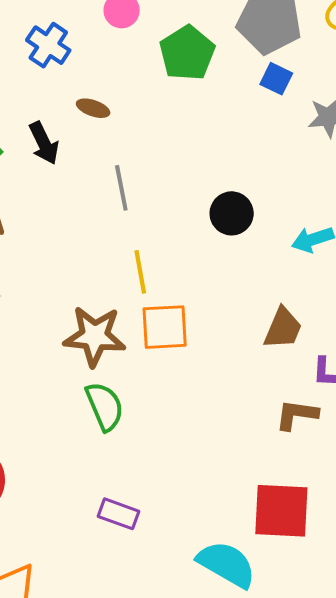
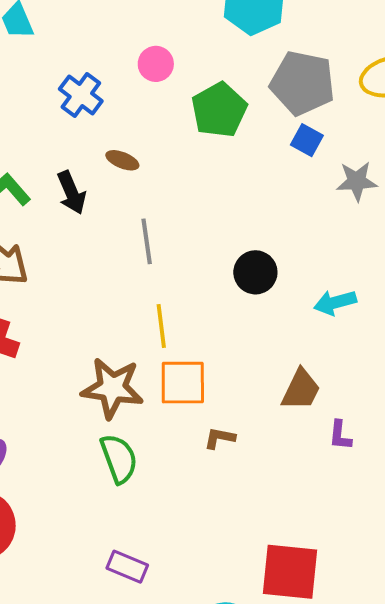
brown L-shape: (297, 415) -> (220, 438), moved, size x0.7

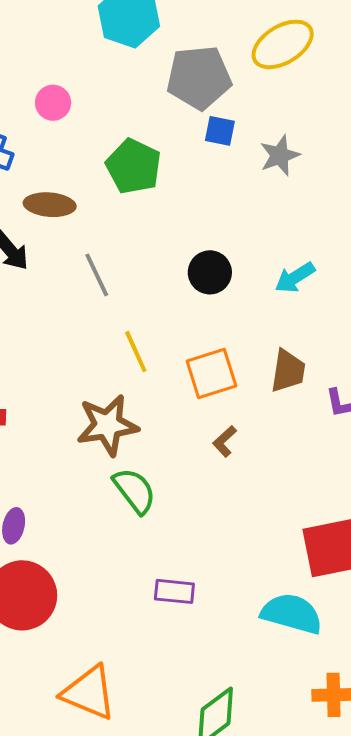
green pentagon: (219, 110) -> (134, 166), moved
brown ellipse: (122, 160) -> (50, 205), size x1.5
orange square: (183, 383) -> (211, 373), moved
brown L-shape: (220, 438) -> (225, 441), turned -36

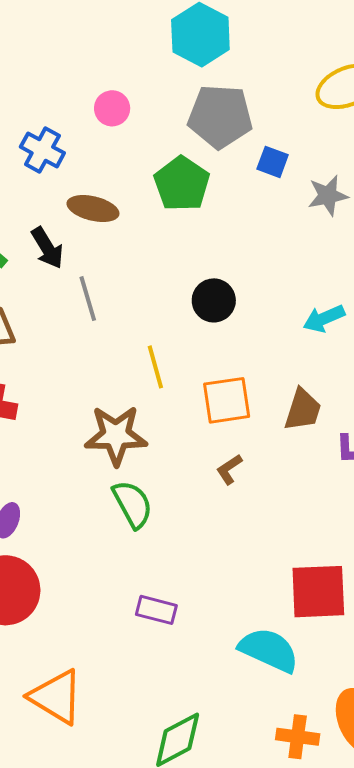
gray pentagon: (199, 78) -> (220, 116), moved
black circle: (210, 272) -> (214, 300), moved
gray line: (97, 275) -> (88, 299), moved

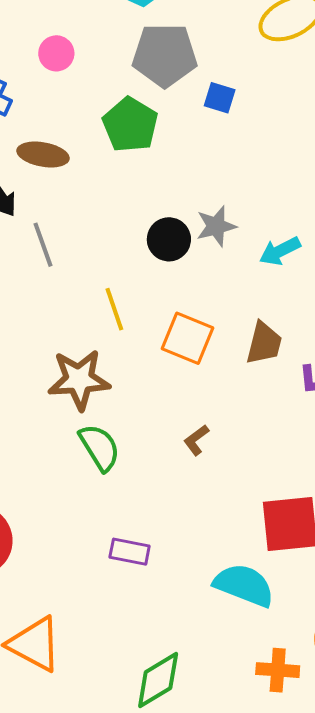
gray star: (328, 195) -> (216, 226), moved
orange square: (227, 400) -> (188, 338), turned 34
brown L-shape: (229, 469) -> (196, 440), moved

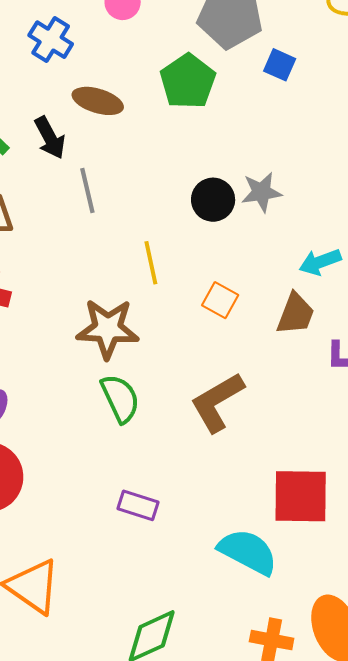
cyan arrow: (280, 251) -> (320, 262), moved
orange square: (188, 338) -> (220, 300), size x0.7
brown L-shape: (196, 440) -> (217, 402), size x2.0

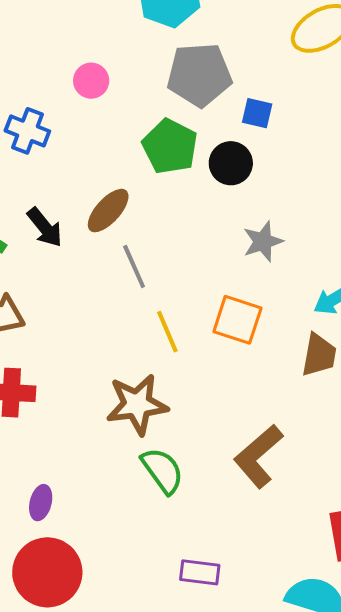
brown ellipse: (98, 101) -> (108, 211), moved, turned -54
gray line: (87, 191) -> (134, 267), moved
black circle: (213, 200) -> (231, 163), moved
orange square: (220, 300) -> (237, 320), moved, size x1.4

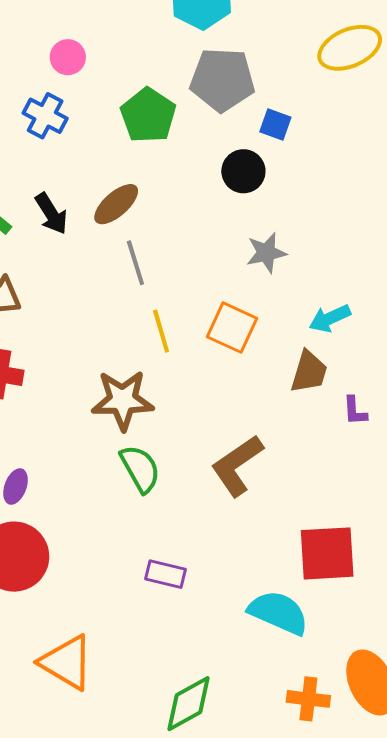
pink circle: (91, 81) -> (68, 57), moved
green pentagon: (170, 146) -> (148, 115), moved

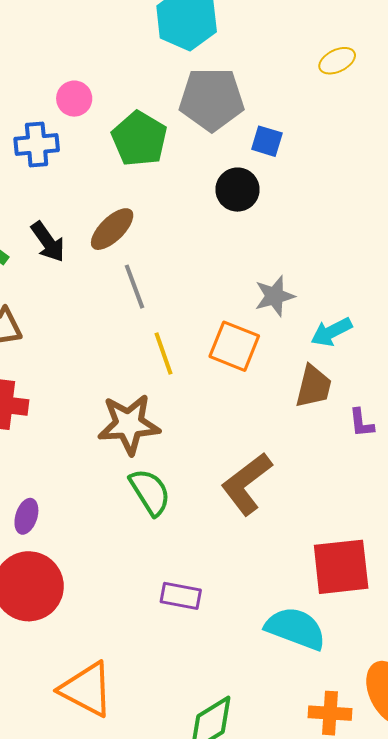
yellow ellipse: (350, 48) -> (337, 61), size x0.6
pink circle: (68, 57) -> (74, 99), moved
blue cross: (45, 116) -> (37, 144), turned -30
gray star: (266, 253) -> (275, 296), moved

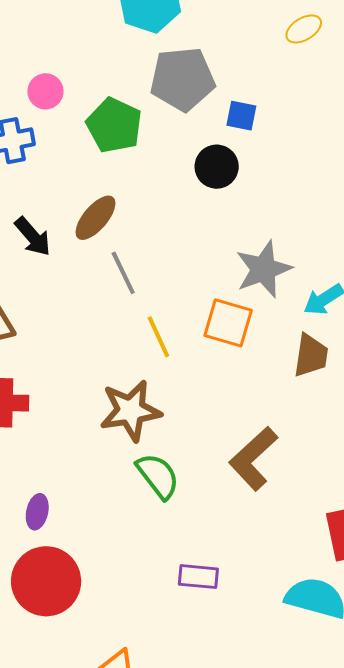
gray star: (275, 296) -> (264, 269), size x1.4

